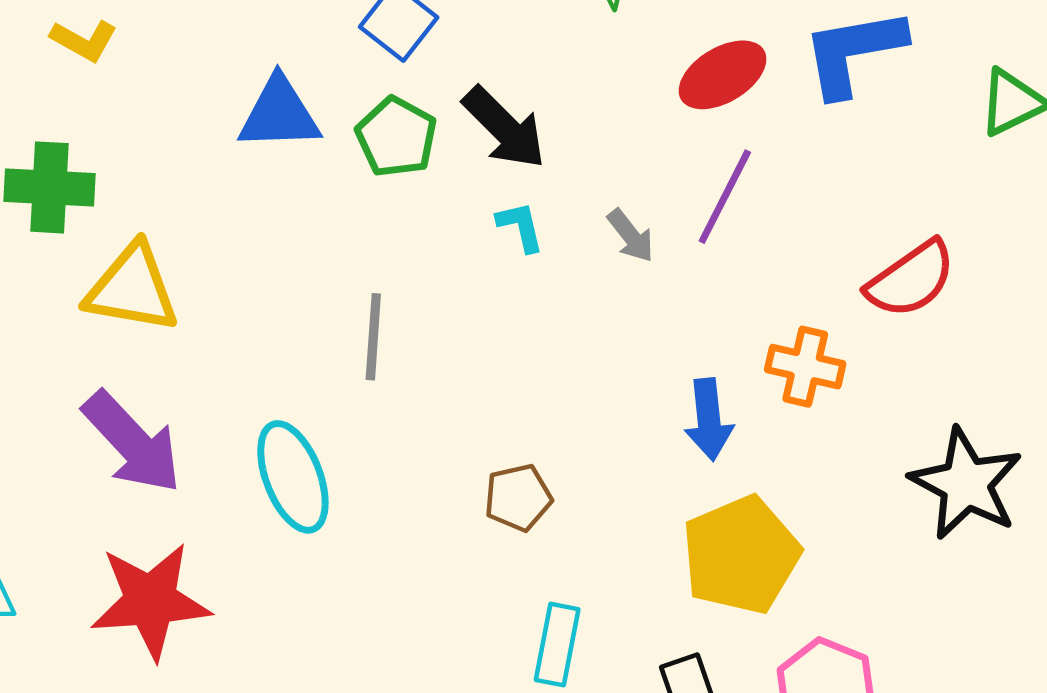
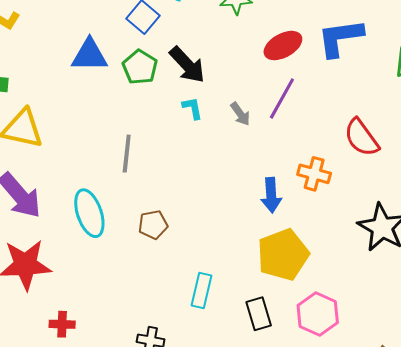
red semicircle: (911, 279) -> (361, 138), turned 87
brown pentagon: (518, 498) -> (153, 225), moved

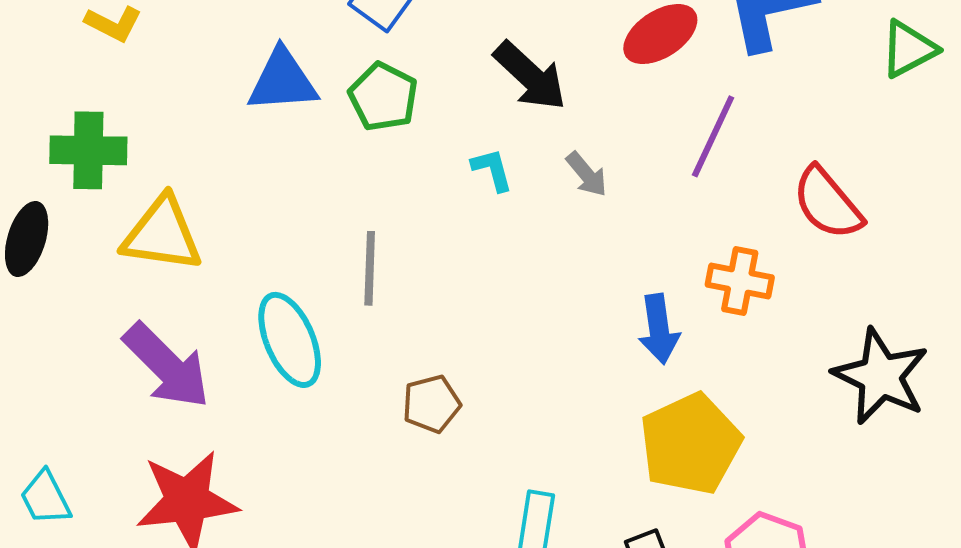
black arrow: (187, 65) -> (530, 76), moved
purple line: (282, 99) -> (713, 136), moved
cyan ellipse: (89, 213) -> (290, 340), moved

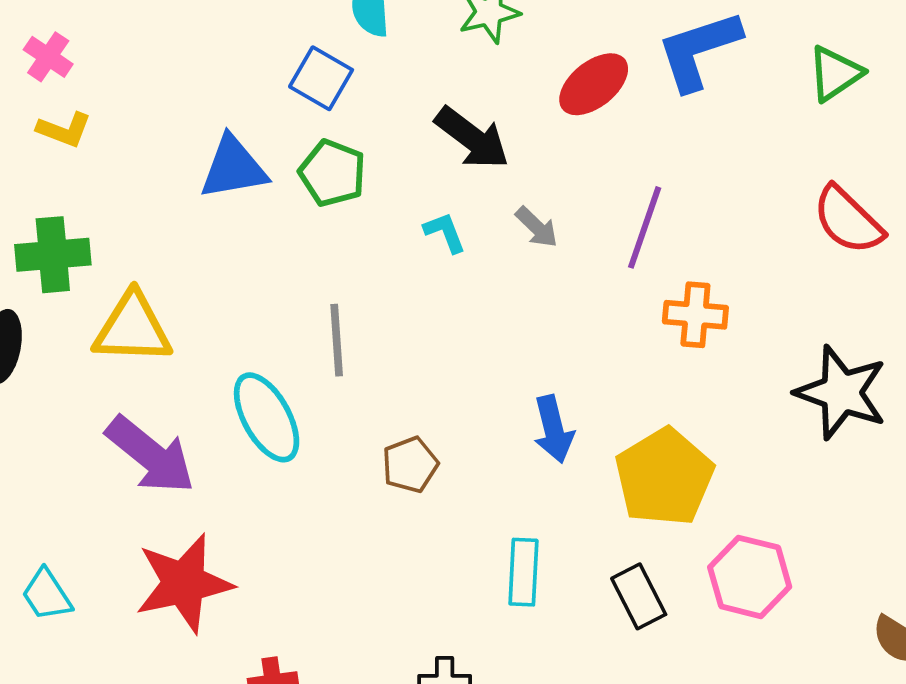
purple line: (713, 136) -> (645, 227), moved
red semicircle: (827, 203) -> (848, 220), moved
blue arrow: (659, 329) -> (553, 429), moved

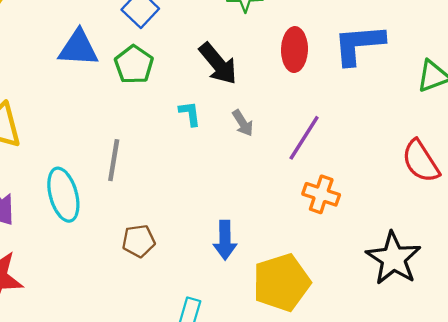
red ellipse: (594, 84) -> (294, 50), turned -63

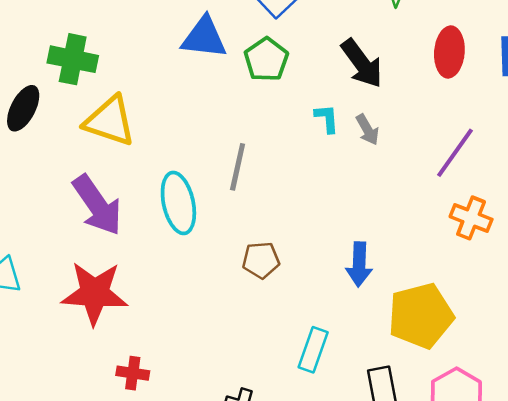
gray arrow: (243, 123) -> (367, 130), moved

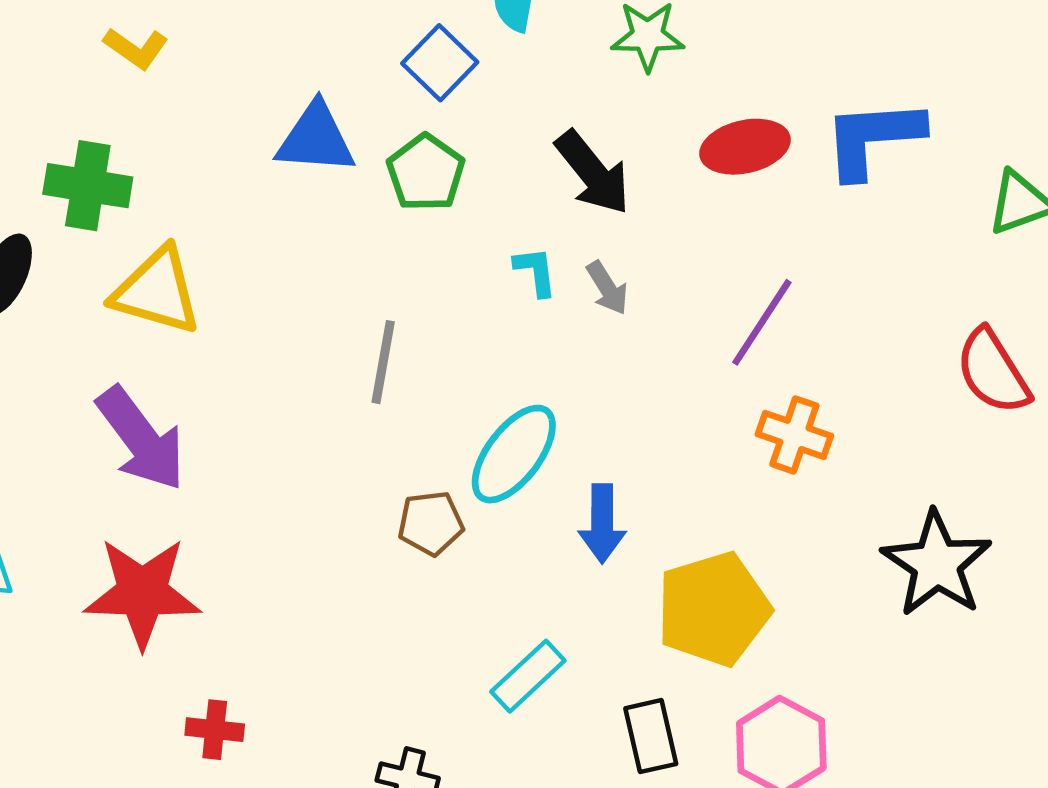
red ellipse: (449, 52) -> (745, 147), turned 75
cyan ellipse: (178, 203) -> (514, 454), moved, turned 52
cyan rectangle: (313, 350) -> (528, 676), turned 30

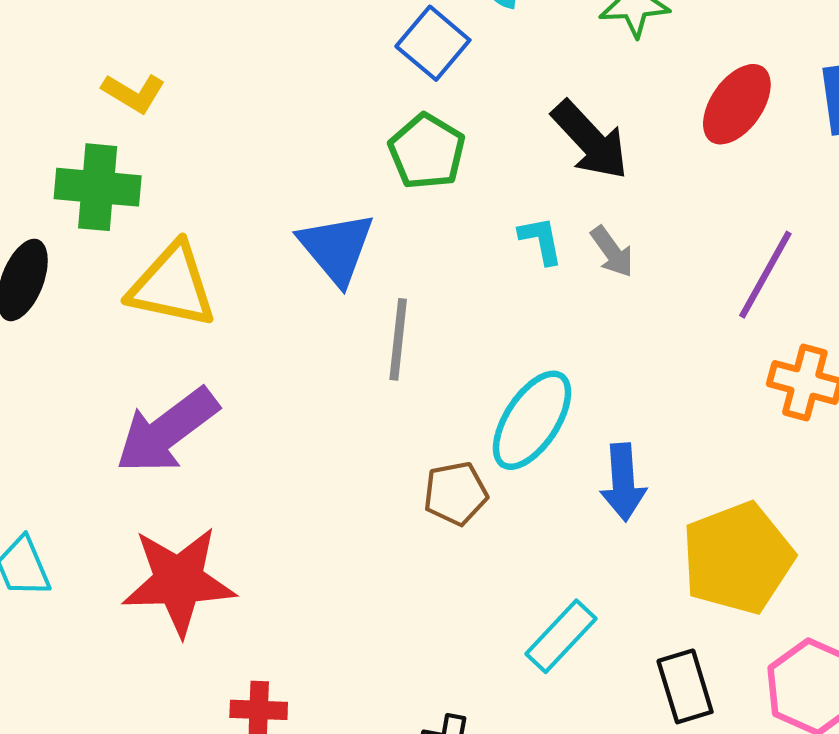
yellow L-shape: (136, 48) -> (134, 93), moved
blue triangle: (316, 139) -> (336, 248), moved, turned 50
red ellipse: (745, 147) -> (737, 104), turned -38
purple arrow: (141, 439) -> (167, 431), turned 94

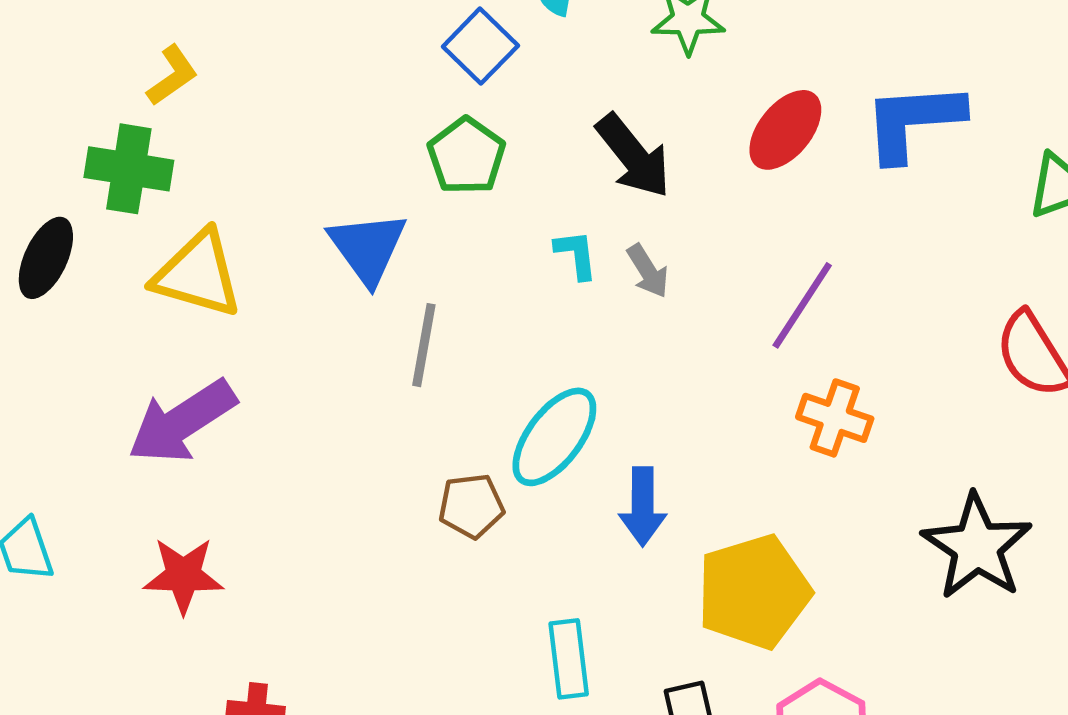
yellow L-shape: (134, 93) -> (172, 76), turned -70
red star: (179, 581) -> (183, 575), size x0.7
cyan rectangle: (561, 636) -> (569, 659), turned -54

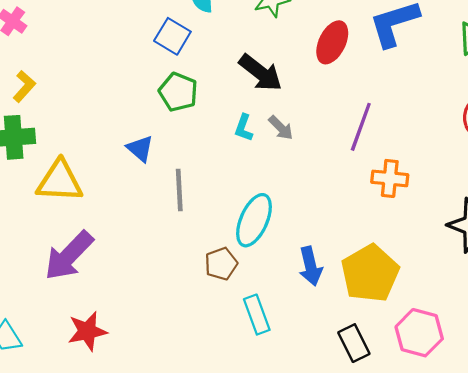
blue triangle: (368, 248) -> (140, 149), size x0.7
cyan L-shape: (576, 254) -> (244, 128), turned -140
blue arrow: (643, 506) -> (310, 266), moved
cyan rectangle: (569, 659) -> (257, 315), moved

